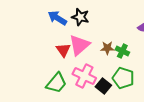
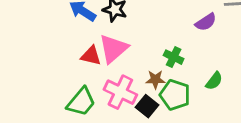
brown star: (107, 48) -> (155, 79), moved
red triangle: (63, 50) -> (91, 56), turned -42

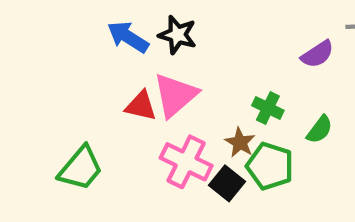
brown star: (155, 79) -> (240, 142), turned 30
green semicircle: (214, 81) -> (320, 130), moved
green trapezoid: (81, 102) -> (81, 168), moved

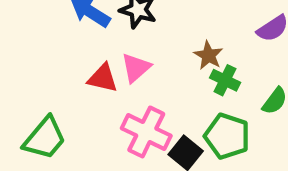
pink triangle: (175, 95) -> (136, 68), size x0.7
brown star: (240, 142) -> (208, 55), moved

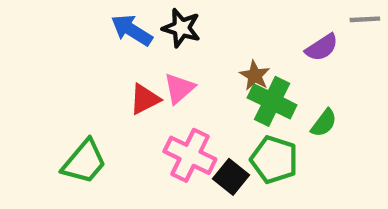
red triangle: (103, 78) -> (145, 99), turned -40
green cross: (225, 80) -> (272, 101), size x1.5

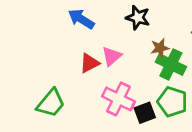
black star: (181, 28) -> (138, 18), moved
brown star: (255, 75) -> (160, 48), turned 30
black square: (231, 177) -> (145, 113), turned 30

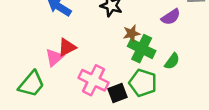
pink triangle: (112, 56) -> (54, 57), moved

